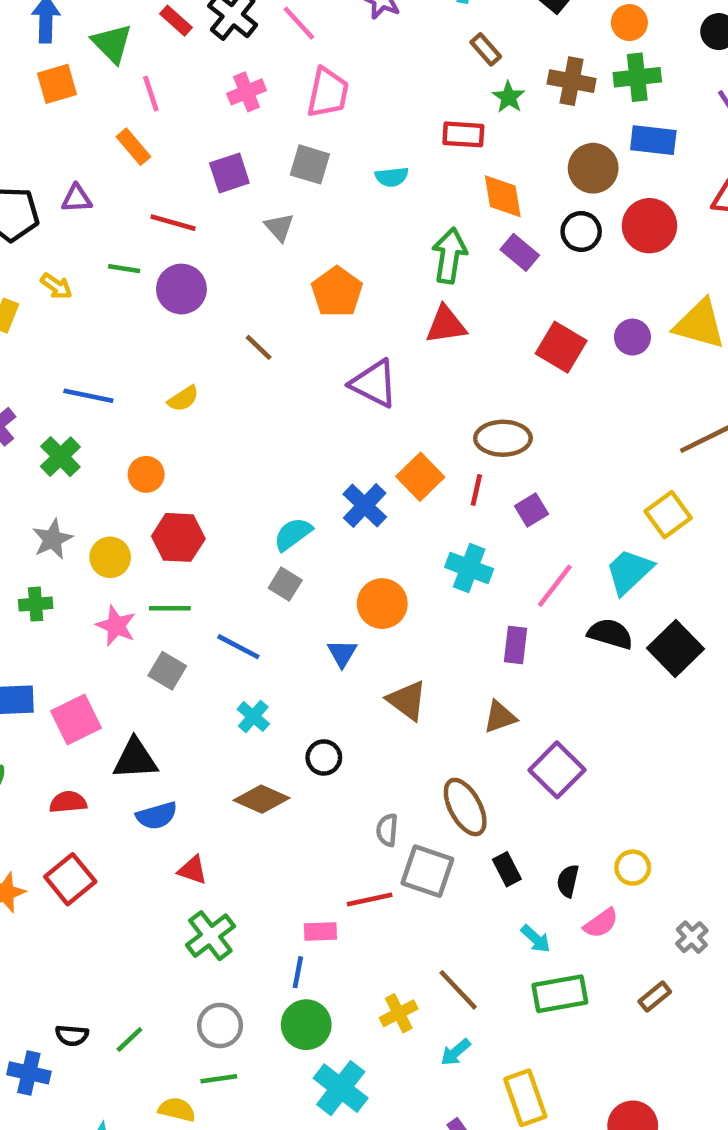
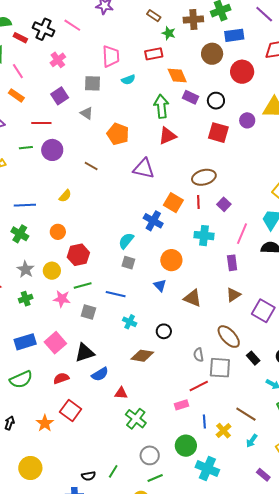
pink trapezoid: (328, 93) -> (111, 56), moved
black circle: (581, 232) -> (216, 101), moved
blue line: (298, 972) -> (204, 422), moved

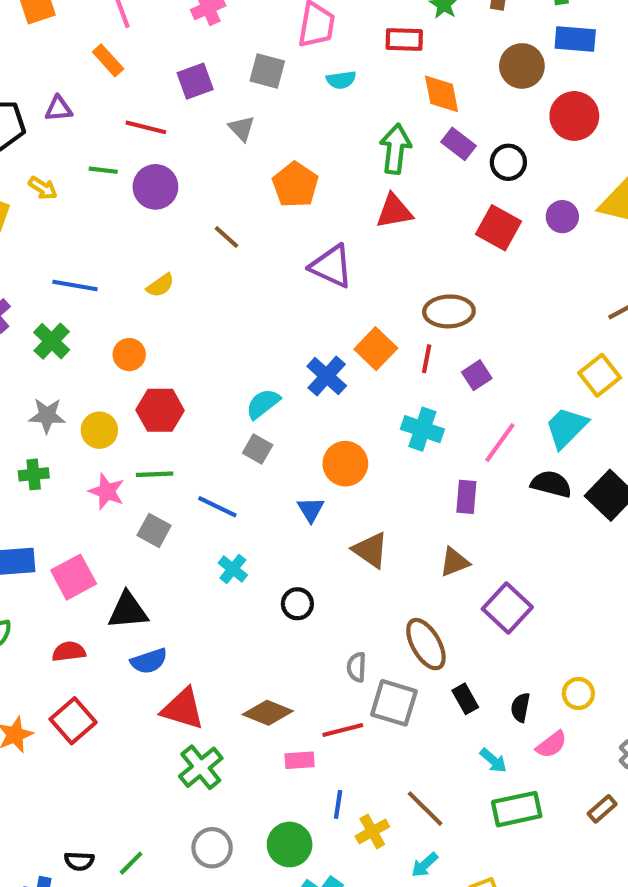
gray star: (26, 269) -> (47, 416), turned 30
brown diamond: (142, 356) -> (268, 713), moved
red triangle: (121, 393) -> (183, 709), size x1.6

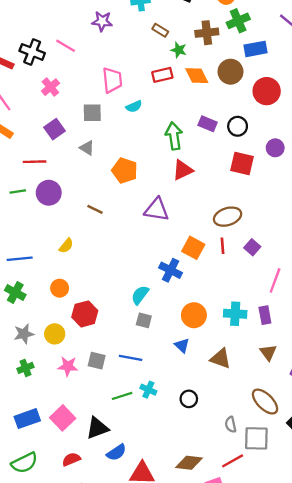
orange diamond: (442, 94) -> (197, 76), moved
cyan cross: (422, 429) -> (235, 314), moved
green line: (155, 474) -> (122, 396), moved
gray square: (154, 530) -> (97, 361), moved
brown triangle: (454, 562) -> (268, 353), turned -30

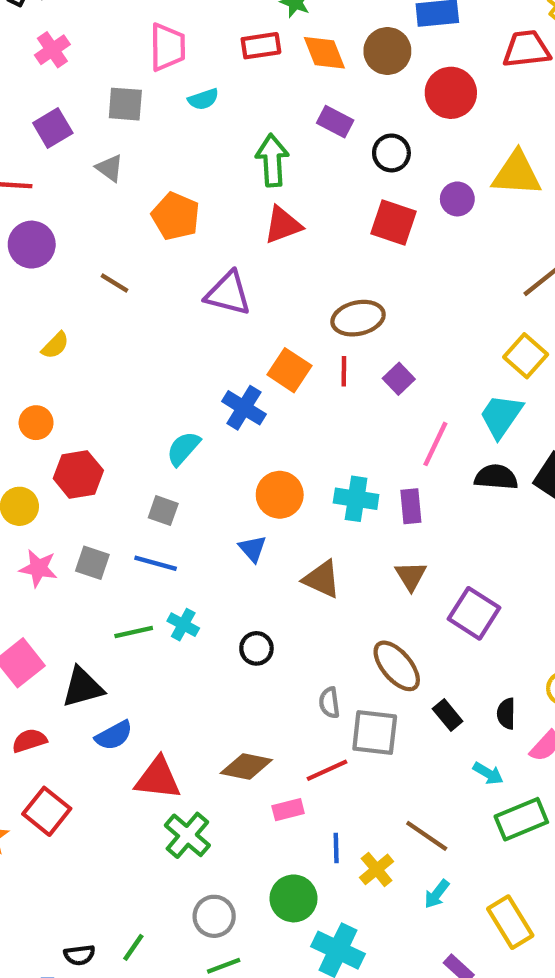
purple rectangle: (208, 124) -> (335, 122), moved
gray square: (144, 320) -> (163, 511), moved

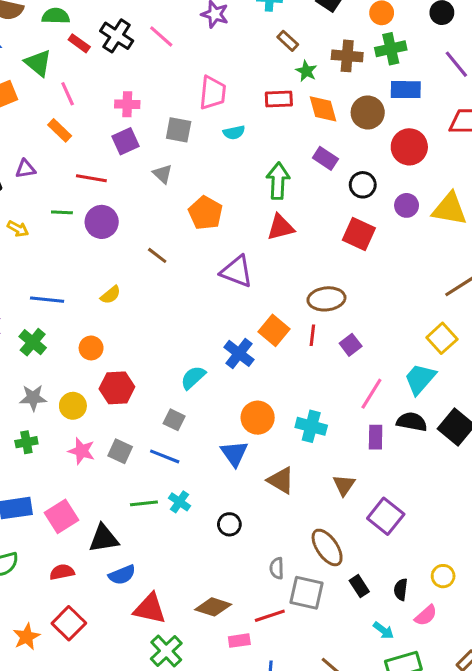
pink cross: (52, 50) -> (127, 104), moved, turned 30
purple circle: (457, 199) -> (407, 205), moved
purple rectangle: (411, 506) -> (376, 437), moved
blue triangle: (253, 549) -> (234, 454), size x1.4

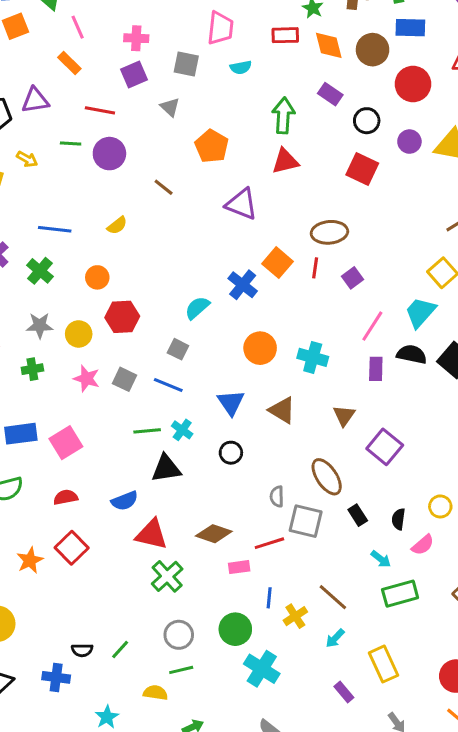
purple triangle: (25, 169) -> (35, 100), size x1.4
blue triangle: (234, 454) -> (231, 403), moved
black triangle: (104, 538) -> (166, 468), moved

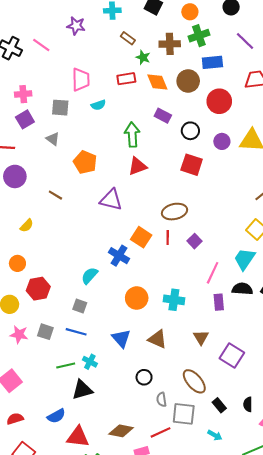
black circle: (231, 453) -> (144, 377), moved
cyan arrow: (381, 559) -> (215, 435), moved

